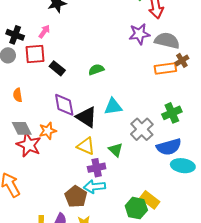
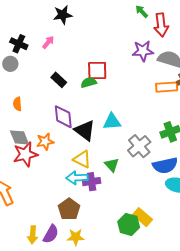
red square: (35, 54) -> (97, 70), moved
green semicircle: (96, 70) -> (89, 83), moved
red star: (29, 145) -> (25, 154), turned 30
cyan arrow: (94, 187) -> (77, 178), moved

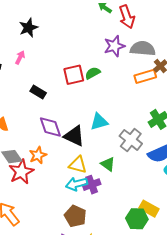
green semicircle: (89, 83) -> (93, 73), moved

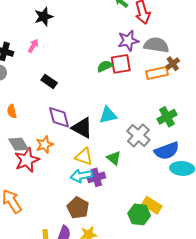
red square: (74, 75) -> (121, 64), moved

